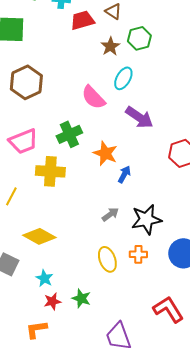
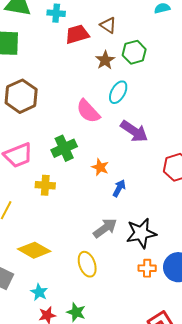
orange star: (105, 153) -> (100, 167), size x0.7
yellow cross: (50, 171) -> (45, 185), size x0.7
gray arrow: (110, 214) -> (105, 228), size x1.4
orange cross: (138, 254) -> (147, 268), moved
yellow ellipse: (107, 259) -> (87, 264), moved

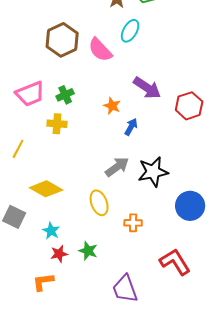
brown hexagon: (21, 96) -> (62, 40), moved
purple arrow: (134, 131) -> (147, 88), moved
green cross: (64, 148) -> (65, 95), moved, size x0.7
orange cross: (147, 268) -> (133, 223), moved

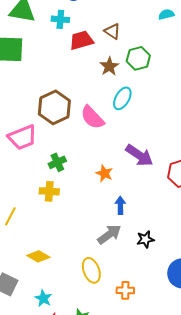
pink trapezoid: (30, 94) -> (22, 137), moved
blue arrow: (131, 127) -> (120, 205), moved, turned -30
black star: (153, 172) -> (145, 239), size x0.6
yellow diamond: (46, 189) -> (38, 256), size x0.7

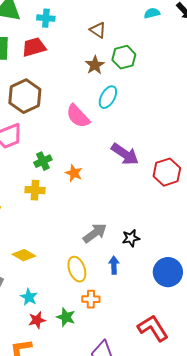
red trapezoid: (81, 40) -> (34, 47), moved
brown hexagon: (54, 107) -> (25, 96), moved
orange star: (104, 173) -> (74, 173), moved
blue arrow: (120, 205) -> (114, 265), moved
orange cross: (125, 290) -> (91, 299), moved

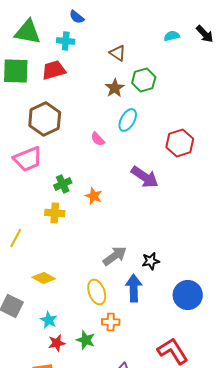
pink semicircle: (78, 116) -> (98, 139), size x0.6
red hexagon: (167, 172) -> (180, 143), moved
blue arrow: (114, 265) -> (134, 288), size x1.5

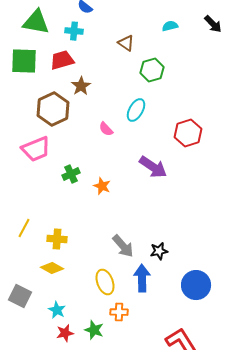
cyan semicircle: (172, 36) -> (170, 26), moved
brown star: (115, 88) -> (81, 86), moved
yellow cross: (55, 213) -> (57, 239), moved
gray arrow: (115, 256) -> (123, 246), turned 85

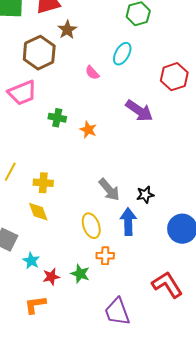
green cross: (71, 174) -> (57, 118), turned 36
yellow diamond: (52, 268) -> (38, 212), turned 40
cyan star: (57, 310) -> (31, 261), moved

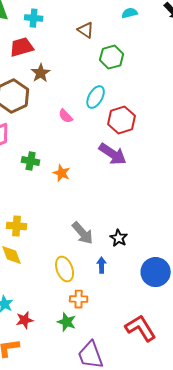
red hexagon: (174, 77) -> (122, 120), moved
black star: (145, 195) -> (119, 238), turned -30
blue arrow: (128, 222) -> (102, 265), size x0.6
green star: (80, 274) -> (67, 322), moved

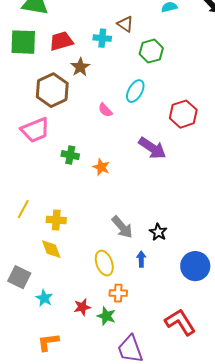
cyan cross: (34, 18) -> (102, 38), moved
red hexagon: (122, 120) -> (183, 114), moved
red star: (25, 320) -> (82, 307), moved

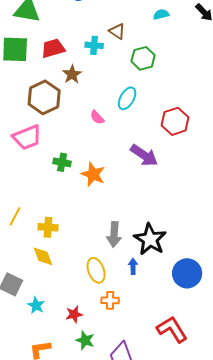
orange star: (101, 167) -> (93, 174), size x1.4
gray arrow: (122, 227) -> (114, 234), turned 45
black star: (158, 232) -> (150, 239), size x1.8
green star: (106, 316) -> (85, 340), moved

